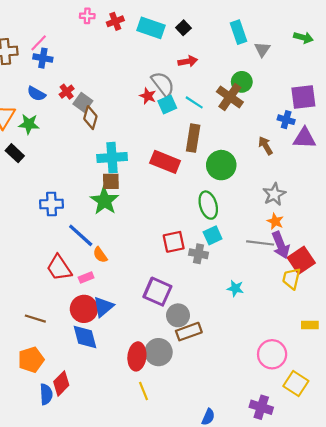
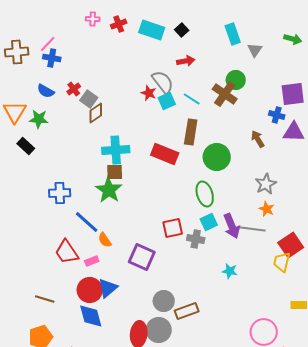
brown diamond: (90, 118) -> (96, 113), turned 40
purple arrow: (281, 245) -> (232, 226), moved
purple square: (157, 292) -> (142, 257), moved
gray circle: (178, 315) -> (164, 301), moved

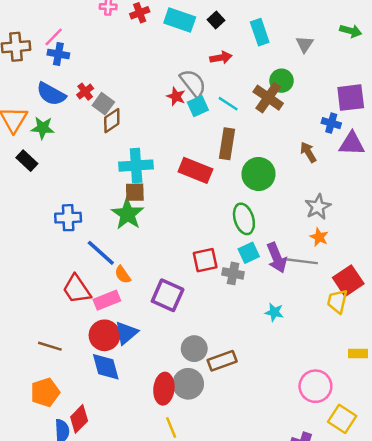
cyan rectangle: (233, 34) -> (260, 32), moved
blue semicircle: (46, 91) -> (51, 94), size x1.4
pink rectangle: (92, 261) -> (107, 300), size x1.5

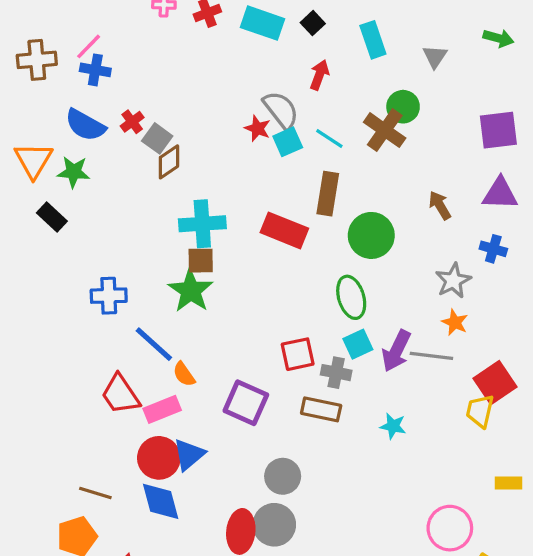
red arrow: (221, 58) -> (319, 75), turned -60
blue cross: (331, 123) -> (493, 249), moved
purple arrow: (277, 258) -> (396, 351), turned 48
brown line: (50, 346) -> (95, 493), moved
brown rectangle: (222, 361) -> (321, 409), moved, turned 32

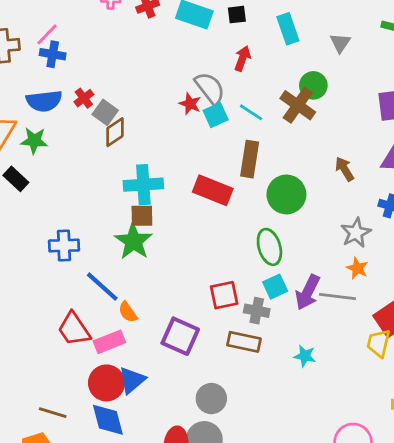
black square: (313, 23) -> (237, 15), turned 36
blue semicircle: (85, 125) -> (44, 101), turned -36

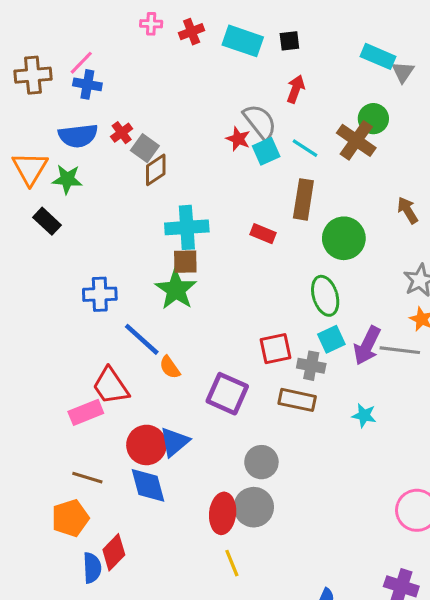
cyan rectangle: (288, 29) -> (378, 56), moved, turned -48
red rectangle: (213, 190) -> (263, 234), size x0.6
pink rectangle: (109, 342) -> (86, 412), moved

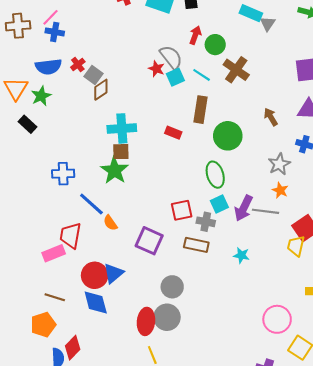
green circle: (373, 119) -> (215, 45), moved
green star: (67, 179) -> (41, 96), turned -30
red trapezoid: (111, 386) -> (70, 235), turned 44

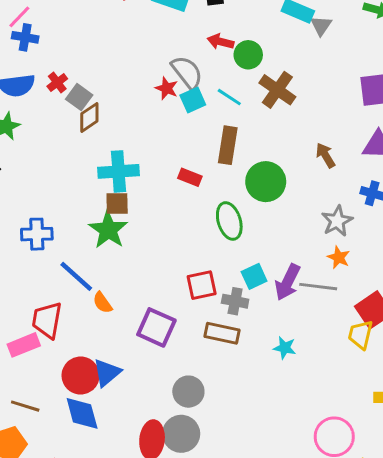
red arrow: (195, 35) -> (221, 42), turned -96
green ellipse: (215, 175) -> (229, 221), moved

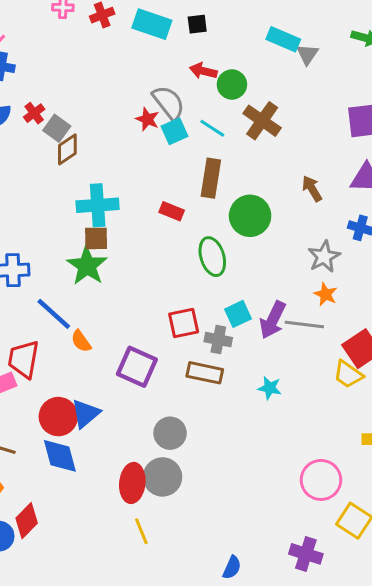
yellow trapezoid: (360, 335) -> (348, 374), turned -68

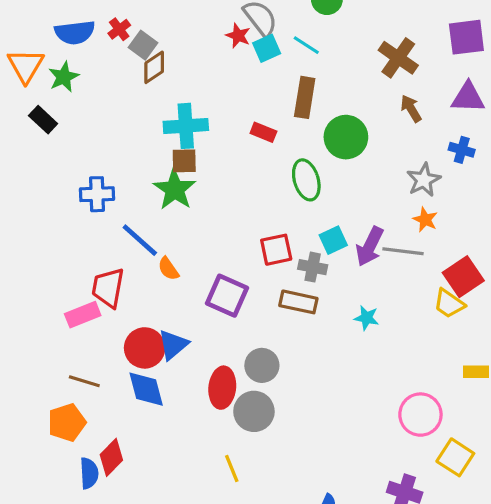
brown cross: (262, 121) -> (398, 58), moved
red ellipse: (132, 483) -> (222, 388), moved

